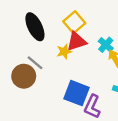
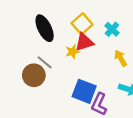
cyan cross: (106, 45) -> (112, 29), moved

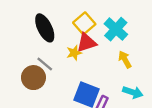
cyan cross: (112, 29) -> (116, 29), size x1.5

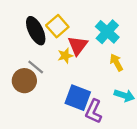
yellow square: (84, 23) -> (57, 26), moved
red triangle: (87, 43) -> (78, 45), turned -35

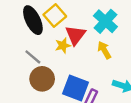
yellow arrow: (116, 62) -> (104, 50), moved
brown circle: (24, 81) -> (42, 79), moved

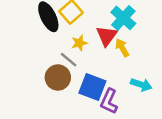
red triangle: (76, 35) -> (107, 36), moved
gray line: (33, 57) -> (69, 60), moved

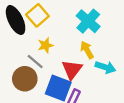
red triangle: (107, 36) -> (72, 70), moved
cyan arrow: (141, 85) -> (105, 67), moved

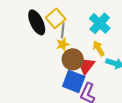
gray line: (35, 61) -> (63, 30), moved, turned 56
brown circle: (25, 79) -> (73, 59), moved

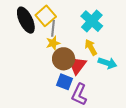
blue square: (74, 81) -> (65, 82), size x0.7

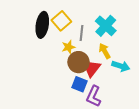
black ellipse: (26, 20) -> (42, 25), turned 35
gray line: (53, 28) -> (82, 33), moved

